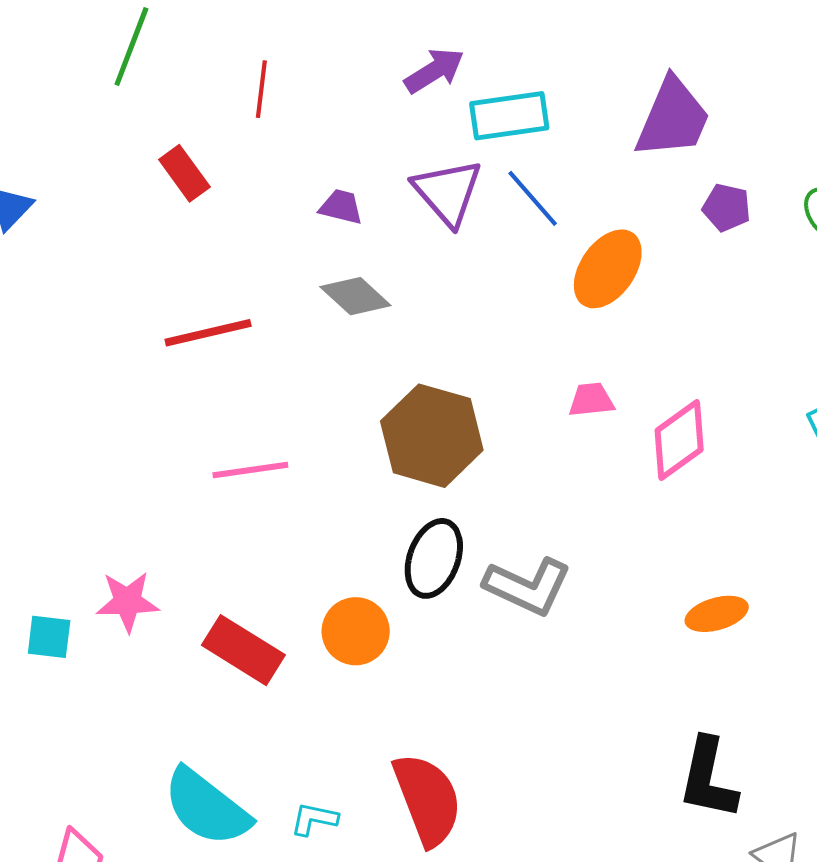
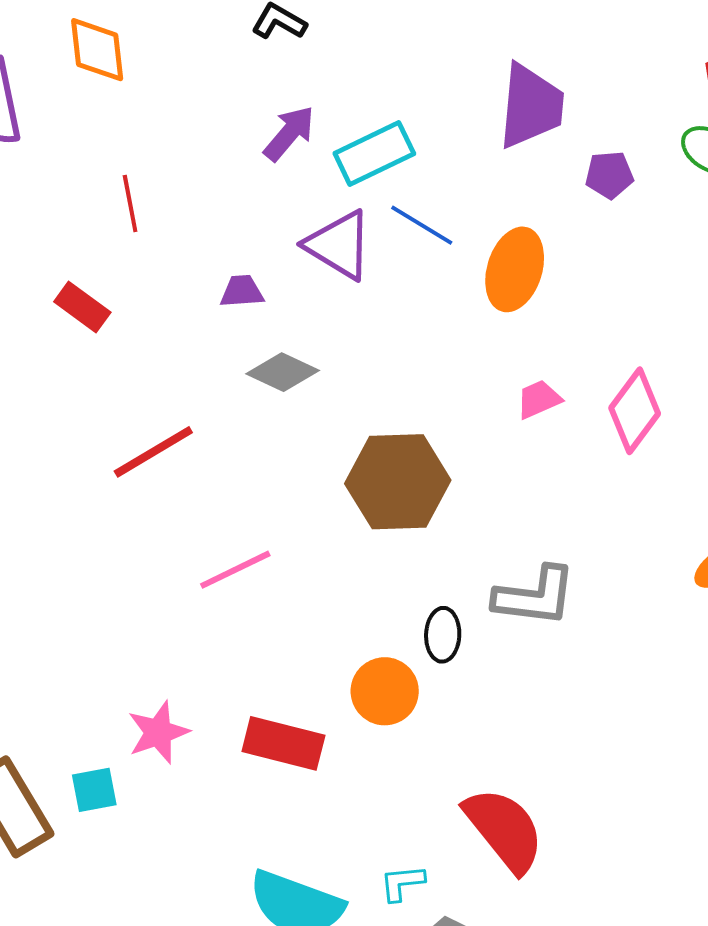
black ellipse: (434, 558) -> (443, 635), moved, size x0.7

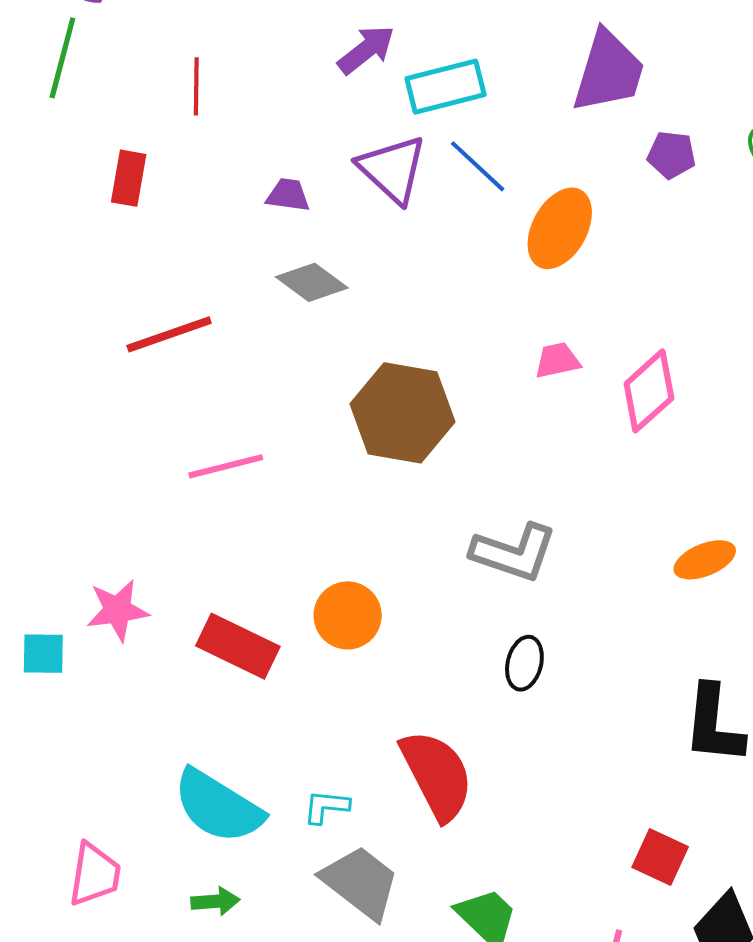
red rectangle: (82, 307) -> (129, 178), turned 52
black ellipse: (443, 635) -> (524, 663), moved

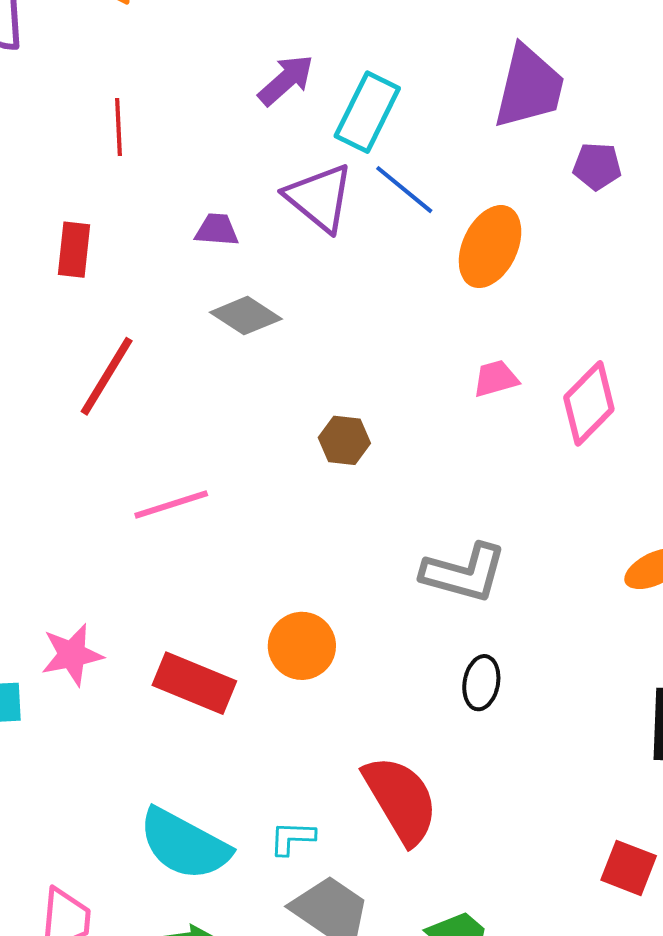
cyan rectangle: (446, 87) -> (367, 112), turned -46
red rectangle: (129, 178) -> (74, 250), moved
red line: (169, 334) -> (107, 376), turned -36
brown hexagon: (403, 413) -> (344, 440), size x0.5

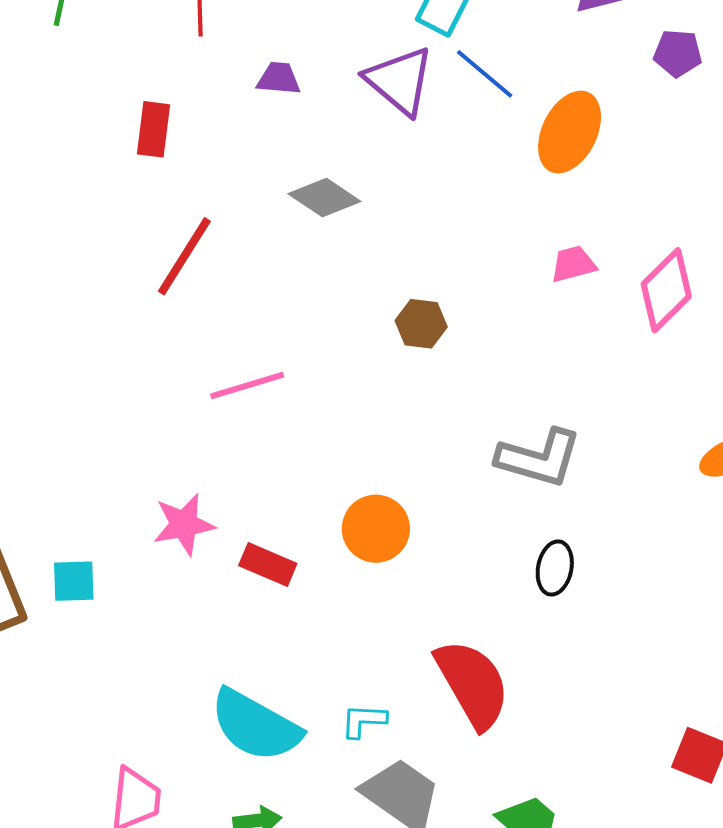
purple trapezoid: (217, 230) -> (279, 79), moved
pink star: (72, 655) -> (184, 524), moved
red rectangle: (194, 683) -> (268, 564), size x0.7

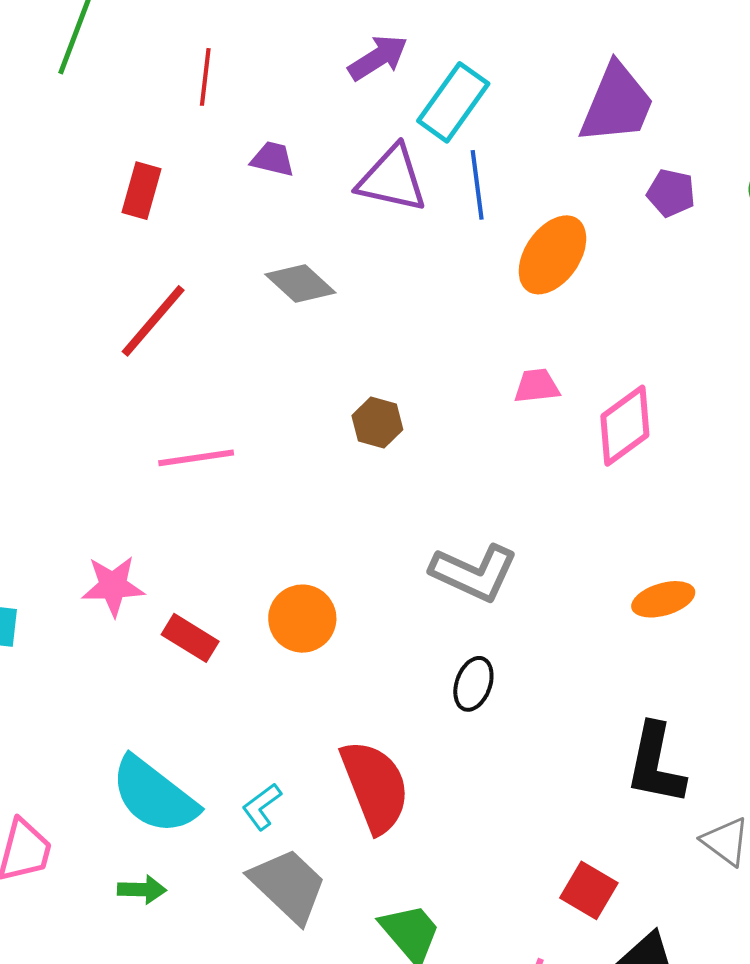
blue line: (485, 74) -> (477, 185), turned 34
purple triangle: (400, 81) -> (392, 179), turned -36
cyan L-shape: (364, 721) -> (262, 807), turned -48

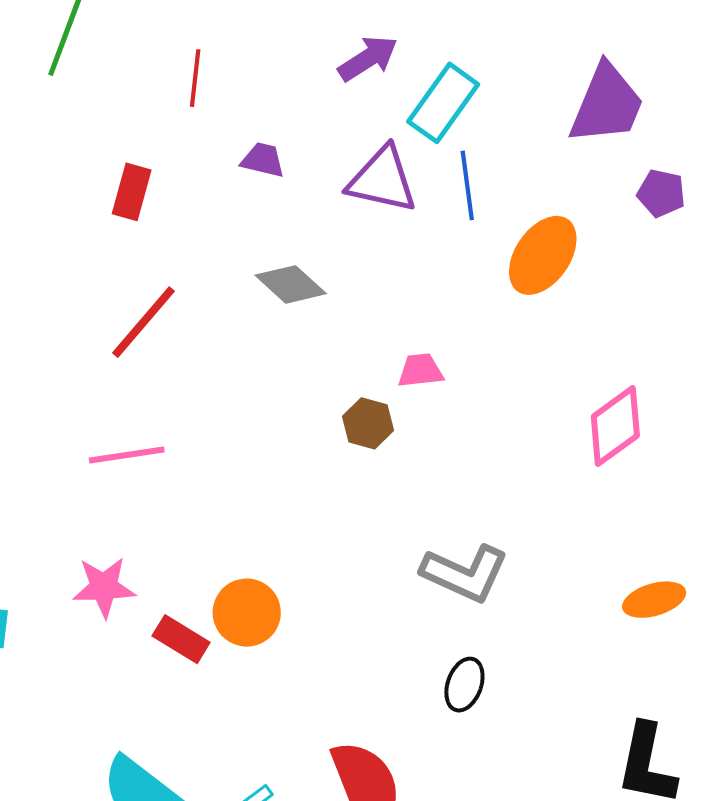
pink trapezoid: (537, 386) -> (420, 371), moved
pink line: (196, 458) -> (127, 455), moved
orange circle: (302, 619) -> (247, 613), moved

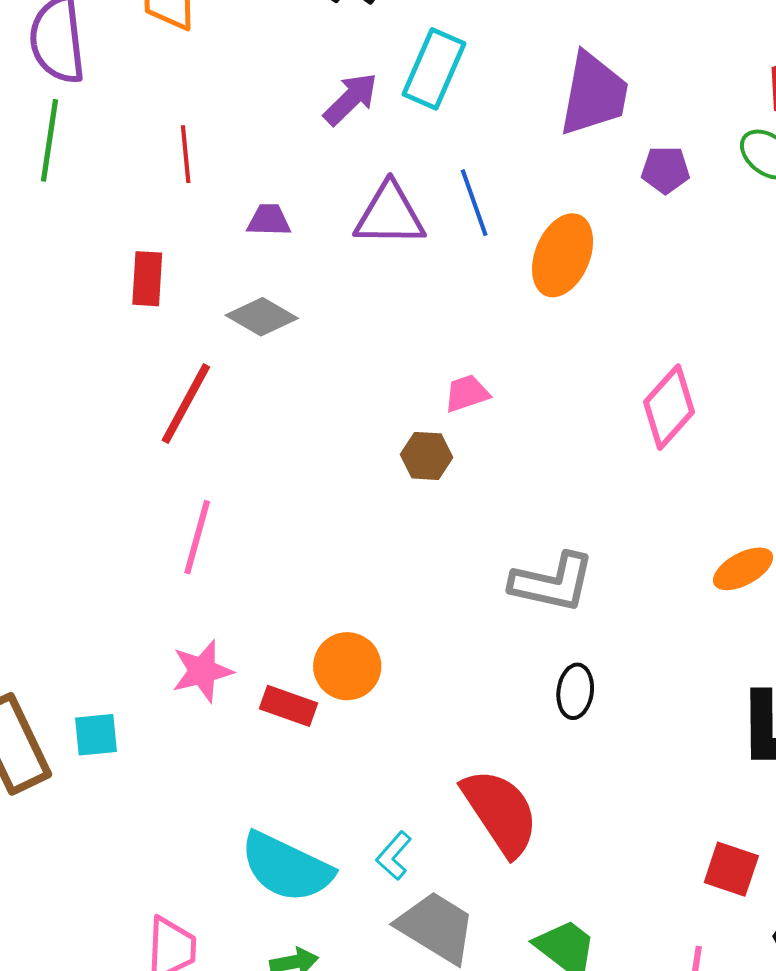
cyan rectangle: (443, 103) -> (434, 69), moved
gray diamond: (291, 284) -> (262, 317), moved
pink line: (127, 455) -> (197, 537), turned -54

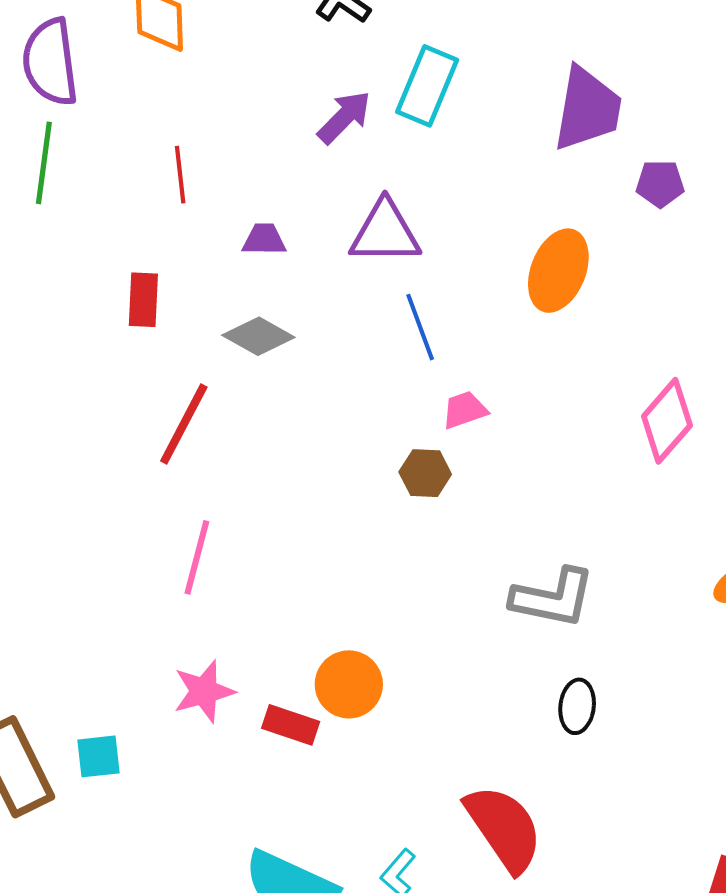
blue line: (474, 203) -> (420, 327), moved

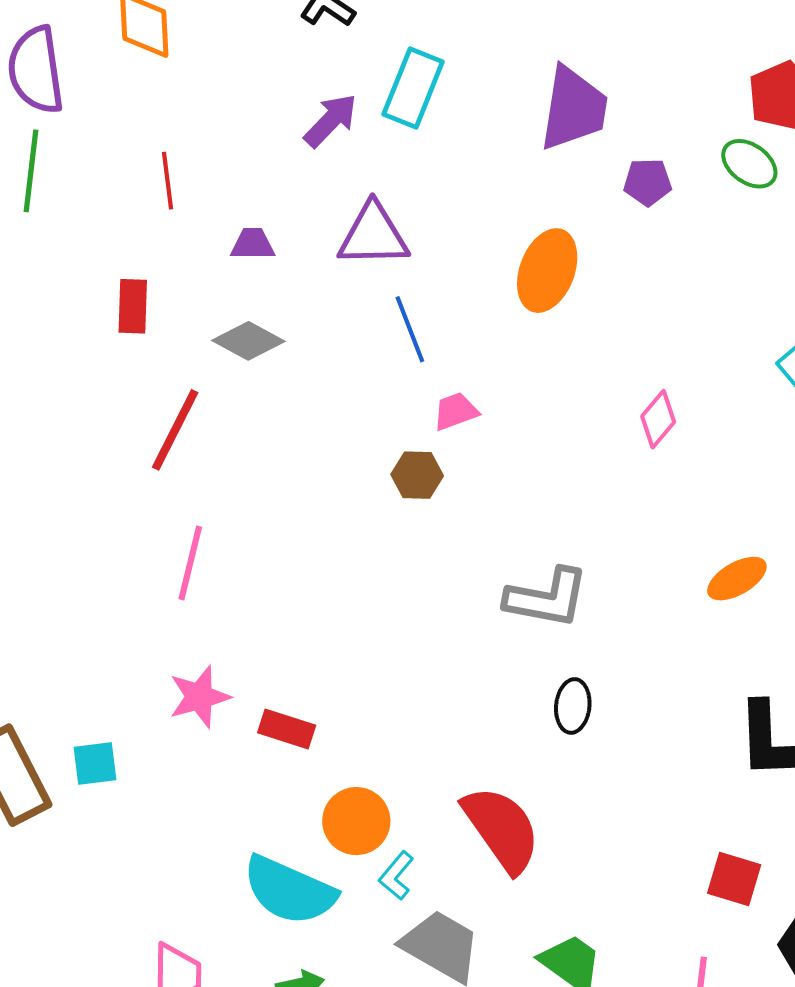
pink diamond: (667, 421) -> (658, 419), size x0.7
orange circle: (349, 684) -> (356, 821), moved

